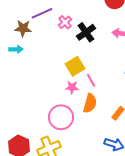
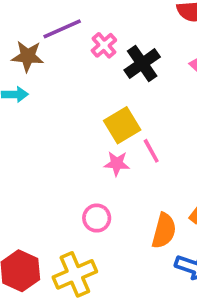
orange semicircle: (90, 103) -> (164, 231), moved
pink circle: (61, 117) -> (97, 218), size x0.6

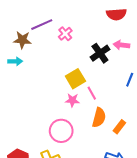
black cross: (142, 63) -> (100, 53), moved
pink circle: (97, 218) -> (61, 131), size x1.5
orange semicircle: (164, 231) -> (99, 118), moved

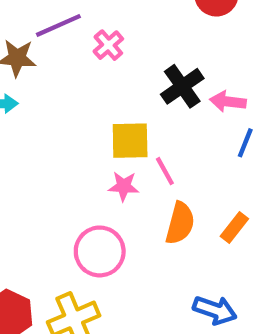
pink arrow: (121, 45) -> (228, 102), moved
yellow square: (75, 79) -> (130, 141), turned 30
orange rectangle: (119, 127) -> (234, 228), moved

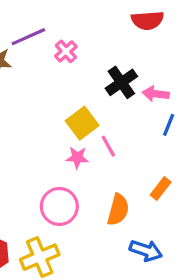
yellow square: (130, 141) -> (82, 123), turned -36
orange semicircle: (180, 223) -> (118, 210), moved

